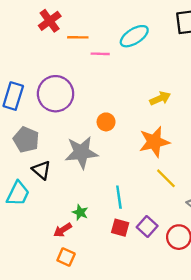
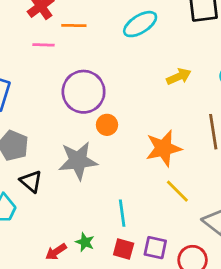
pink line: (100, 54) -> (44, 45), moved
purple circle: (56, 94) -> (84, 92), moved
yellow arrow: (160, 98) -> (179, 77), moved
green star: (80, 212) -> (85, 242), moved
purple square: (147, 226) -> (155, 248), turned -30

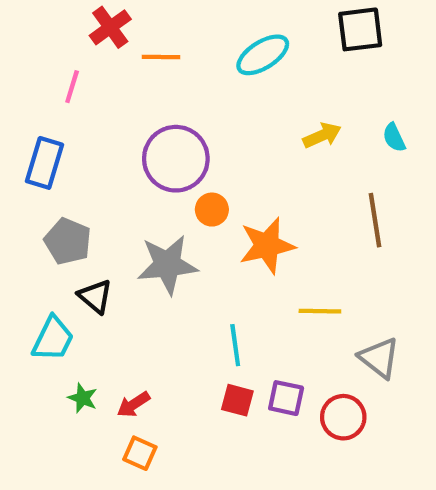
pink line: (44, 45) -> (72, 87), moved, turned -75
orange star: (164, 148) -> (267, 246), moved
yellow line: (177, 191) -> (320, 311), turned -44
green star: (85, 242) -> (83, 398), moved

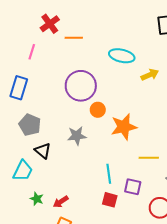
cyan ellipse: (263, 55) -> (122, 56), moved, turned 45
gray star: (167, 265) -> (77, 136), size x0.7
purple square: (286, 398) -> (133, 187), moved

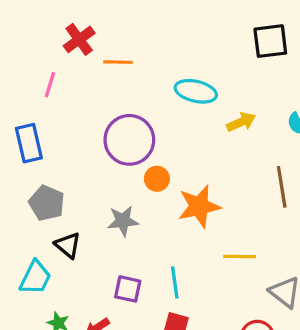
blue rectangle: (19, 88) -> (29, 143), turned -30
purple square: (133, 187) -> (128, 289), moved

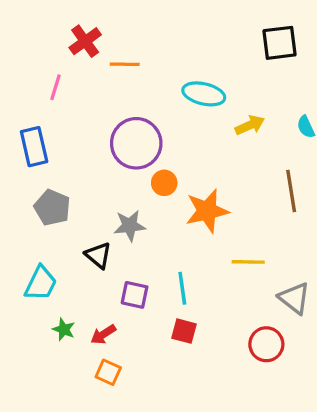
black triangle: (68, 245) -> (98, 255), moved

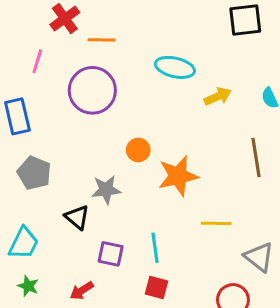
purple circle: (136, 143) -> (92, 90), moved
green star: (64, 329) -> (28, 286), moved

